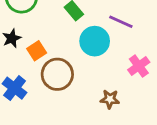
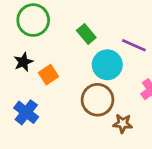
brown circle: (57, 74) -> (97, 100), moved

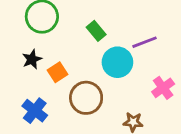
purple line: (134, 45) -> (144, 42), turned -45
brown circle: (97, 100) -> (86, 98), moved

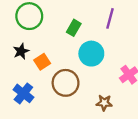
green rectangle: (96, 31) -> (74, 28), turned 70
purple line: (144, 42) -> (110, 18), moved, turned -54

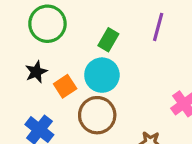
cyan circle: (91, 54) -> (102, 75), moved

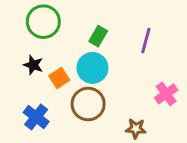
purple line: (158, 27) -> (146, 40), moved
black star: (36, 72) -> (33, 65), turned -30

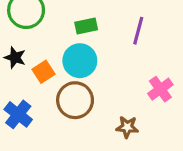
green rectangle: (98, 36) -> (86, 26), turned 48

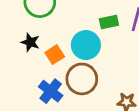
green rectangle: (86, 26) -> (109, 22), moved
blue cross: (18, 114) -> (51, 91), moved

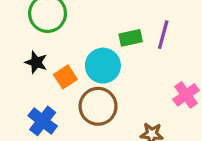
blue cross: (51, 91) -> (43, 121), moved

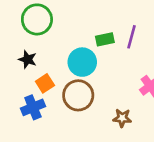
orange square: (65, 77) -> (45, 83), moved
blue cross: (43, 121) -> (33, 107), turned 30

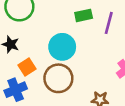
green rectangle: (105, 39) -> (84, 15), moved

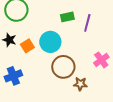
orange square: (27, 67) -> (27, 46), moved
brown circle: (58, 78) -> (63, 67), moved

